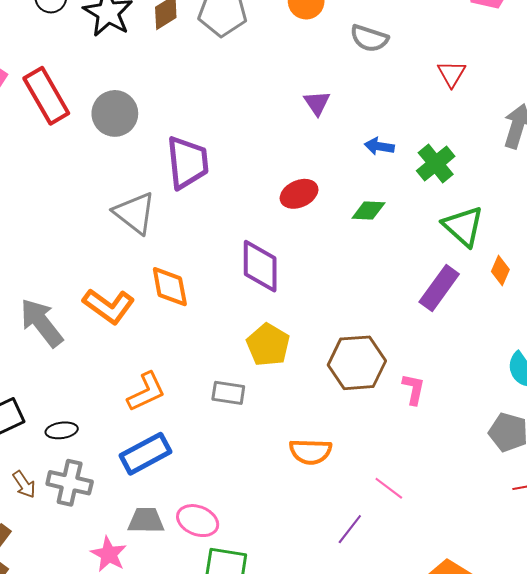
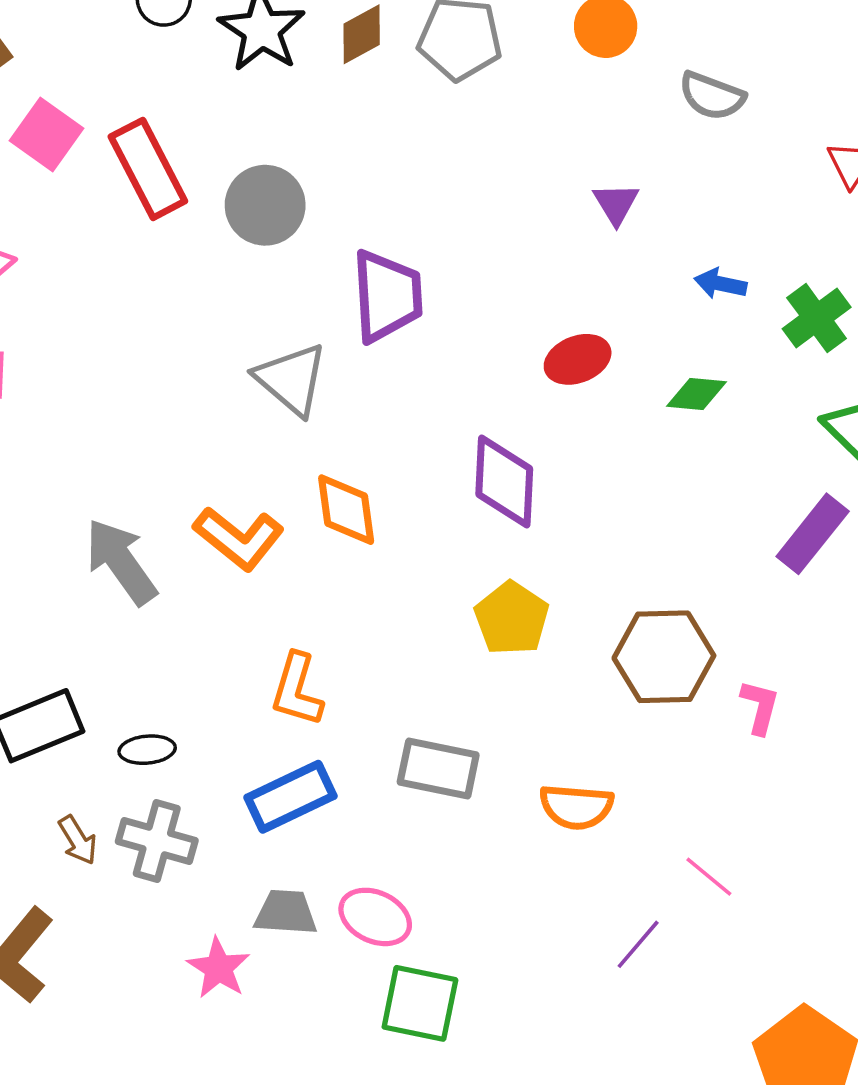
orange L-shape: (146, 392) -> (297, 690), turned 129
gray rectangle: (228, 393) -> (438, 768), moved, size x1.4

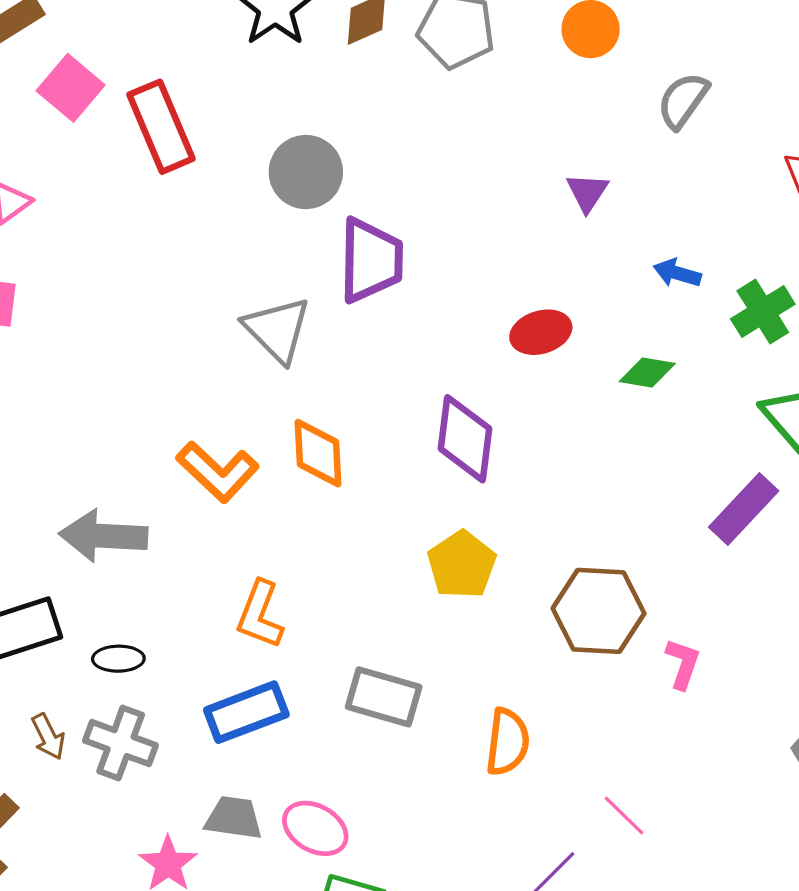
gray semicircle: (712, 96) -> (683, 100), turned 100
gray circle: (265, 205) -> (306, 172), moved
gray arrow: (121, 562) -> (103, 536), moved, turned -56
orange semicircle: (576, 807) -> (507, 742), turned -92

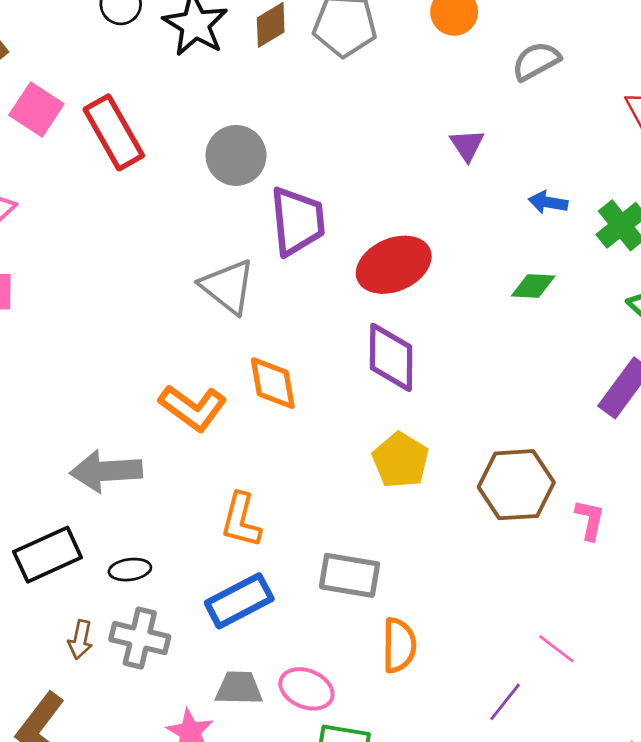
gray semicircle: (683, 100) -> (536, 61), turned 33
red ellipse: (541, 332) -> (394, 265), moved, size x1.5
brown arrow: (48, 737) -> (80, 640), turned 45
orange semicircle: (507, 742) -> (399, 645), moved

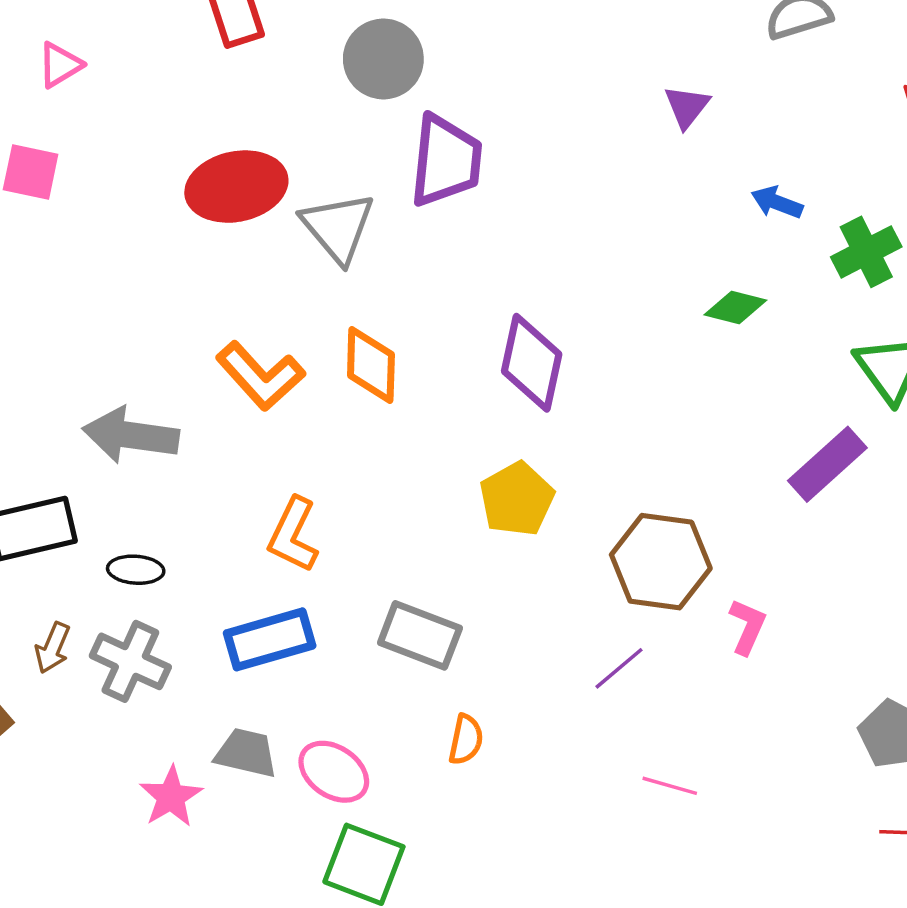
red ellipse: (394, 265) -> (236, 187), moved
orange semicircle: (399, 645) -> (466, 740), size x0.7
pink line: (556, 649) -> (670, 786), turned -33
purple line: (505, 702) -> (619, 668), moved

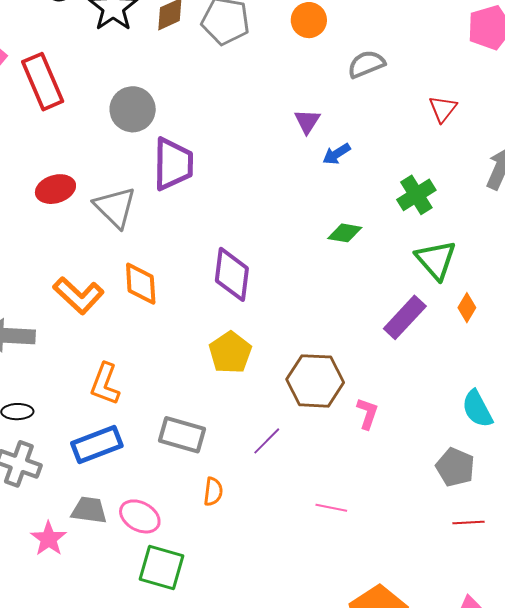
red ellipse: (236, 187) -> (55, 189), size x0.7
blue arrow: (777, 202) -> (337, 154), moved, turned -48
purple line: (619, 668) -> (267, 441), moved

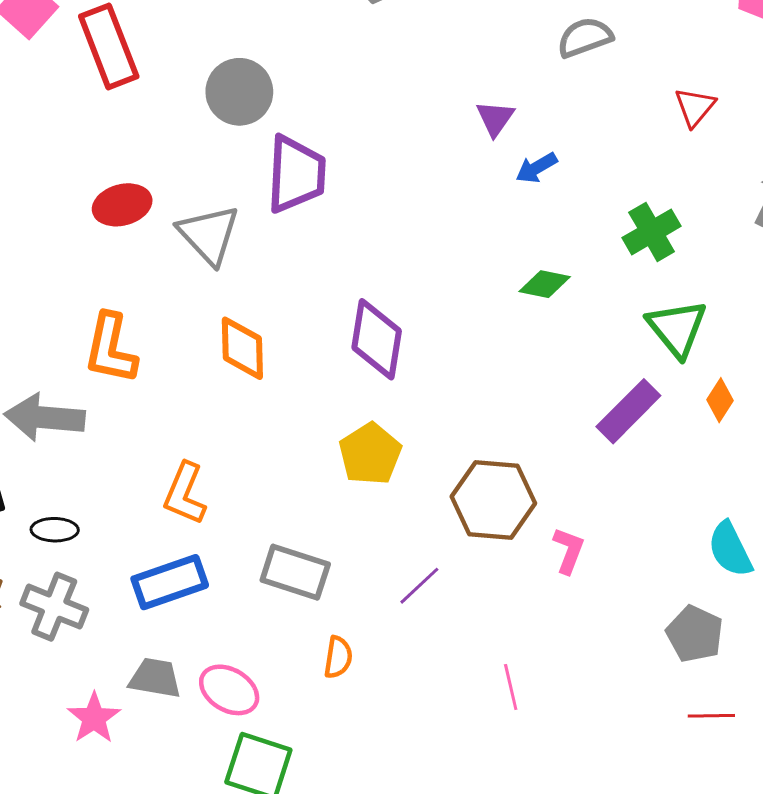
orange L-shape: (78, 295) -> (111, 349), moved, turned 57
pink line: (331, 508) -> (511, 687), turned 64

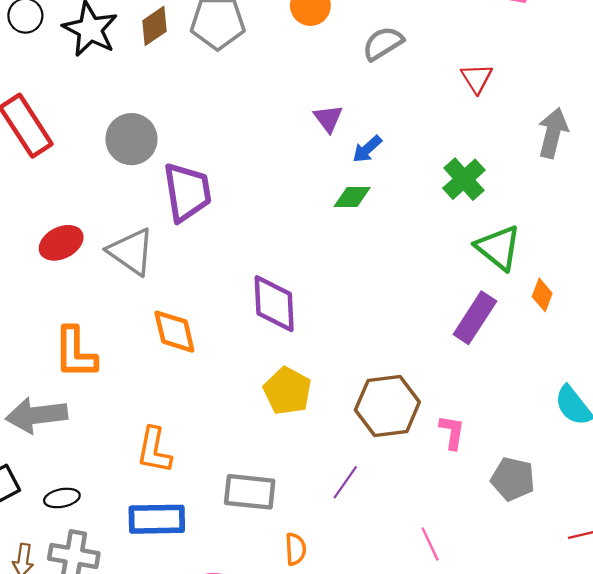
green diamond: (545, 284) -> (352, 197), moved
blue rectangle: (170, 582) -> (157, 519), turned 30
gray pentagon: (695, 634) -> (513, 479), moved

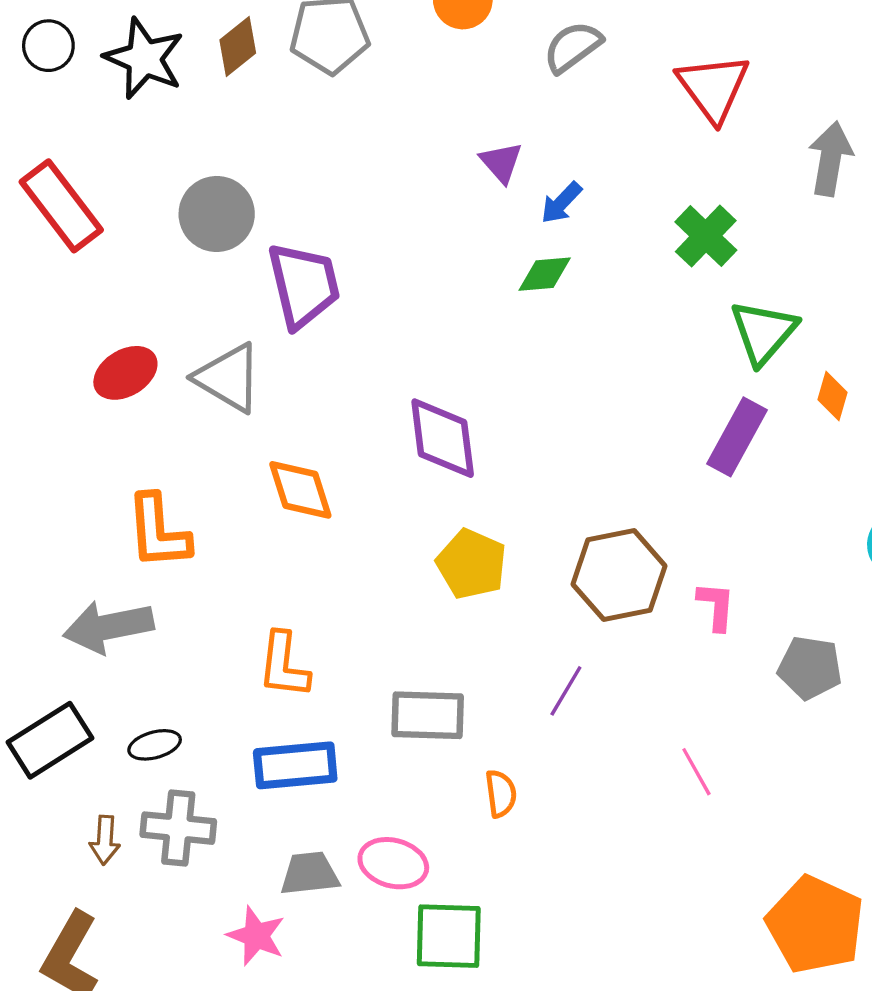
red triangle: (477, 78) -> (713, 87), size x1.6
green triangle: (498, 248) -> (763, 332), turned 36

